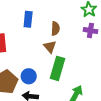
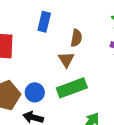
green rectangle: (57, 68) -> (72, 88), turned 45

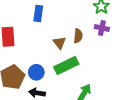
brown semicircle: (76, 38) -> (78, 36), moved

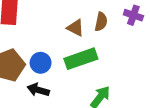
brown triangle: (59, 43) -> (76, 28), turned -32

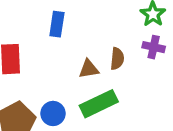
brown triangle: (76, 28) -> (89, 69), turned -30

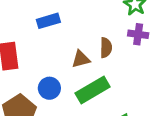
blue rectangle: (57, 24) -> (48, 21), turned 70
blue circle: (53, 113) -> (49, 88), moved

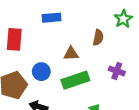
purple cross: (138, 34) -> (117, 71), moved
brown semicircle: (106, 48) -> (98, 38), moved

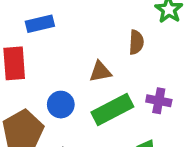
blue rectangle: (52, 18) -> (40, 24), moved
purple cross: (117, 71) -> (159, 101), moved

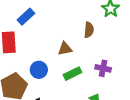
blue rectangle: (40, 24) -> (26, 17), turned -30
green rectangle: (112, 109) -> (73, 74), size x0.7

